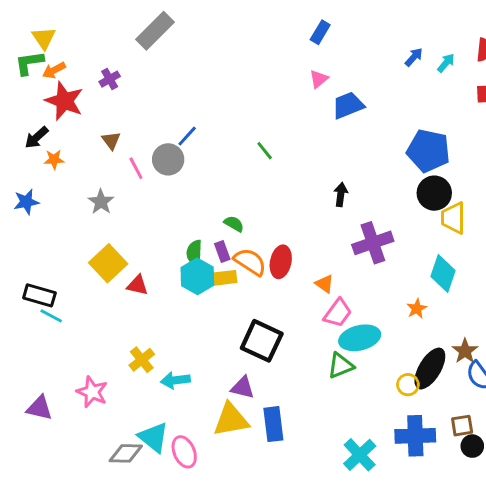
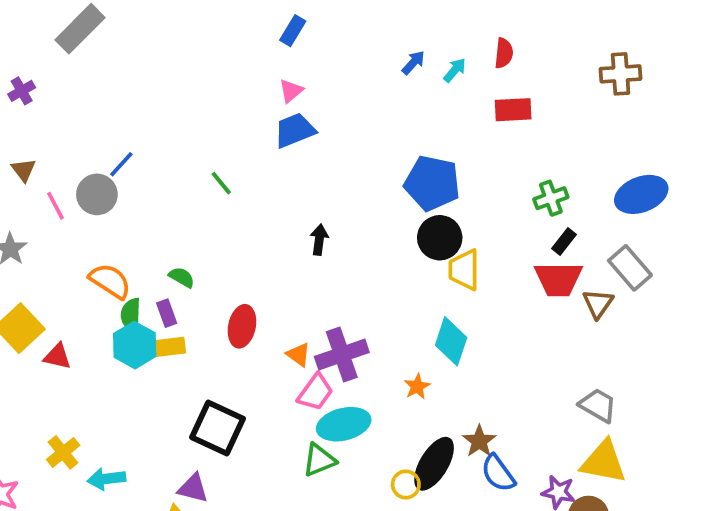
blue trapezoid: (348, 105) -> (295, 130), moved
purple cross: (373, 243) -> (342, 355), moved
orange semicircle: (250, 262) -> (110, 281), moved

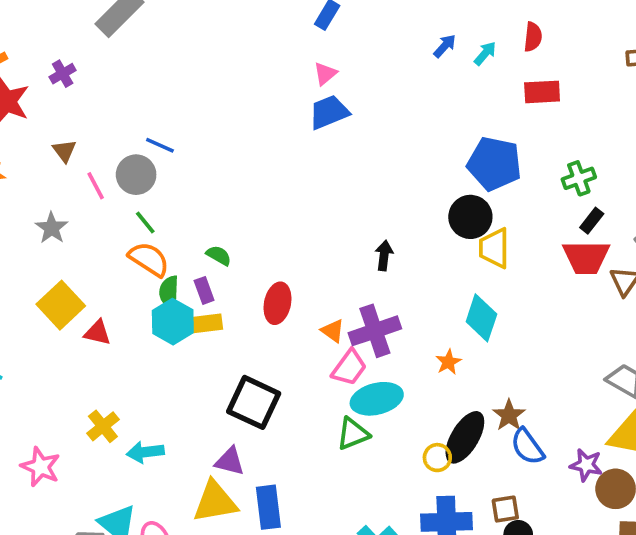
blue line: (121, 164) -> (160, 145), turned 72
green line: (221, 183) -> (145, 222), moved
blue pentagon: (432, 183) -> (494, 164), moved
black arrow: (319, 240) -> (384, 255), moved

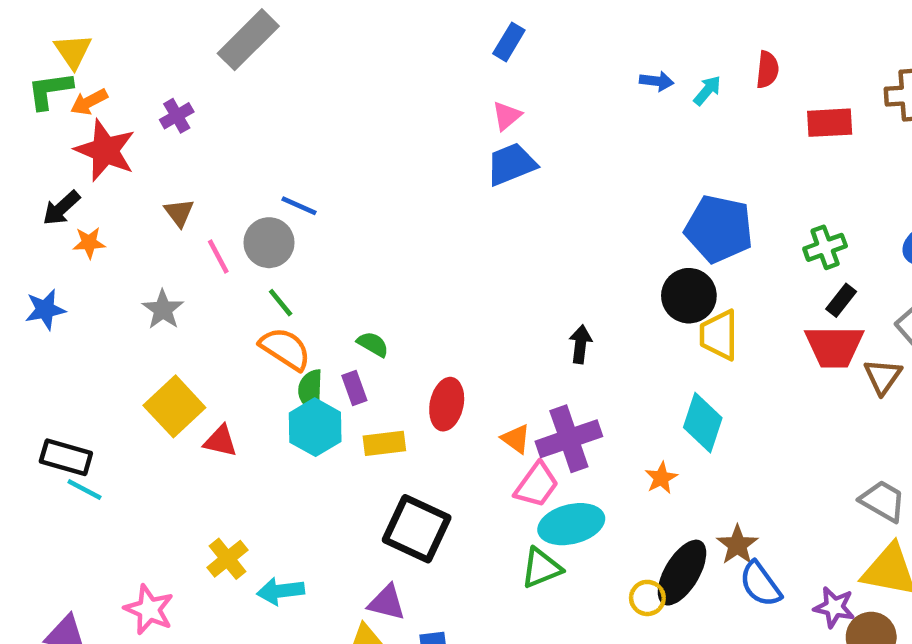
blue arrow: (445, 46) -> (657, 81), turned 55
red rectangle: (542, 92) -> (830, 123), moved
yellow rectangle: (206, 323) -> (384, 443), moved

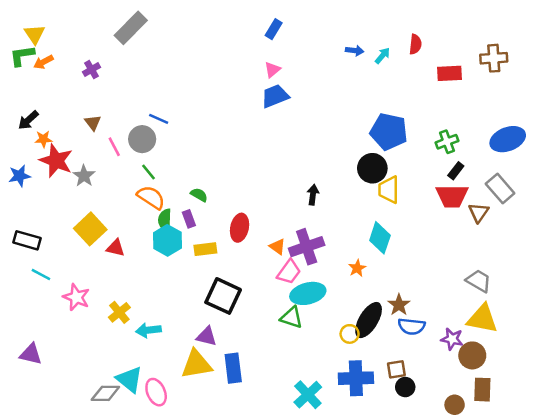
red star: (105, 150) -> (56, 161), moved
black rectangle: (66, 457) -> (27, 240), moved
green triangle: (541, 568) -> (291, 317), turned 40
blue semicircle: (760, 584) -> (412, 326), turned -48
pink star: (149, 609) -> (76, 297), moved

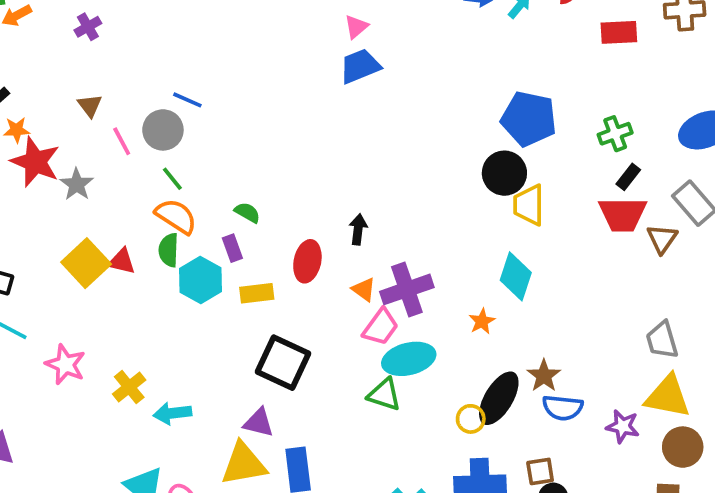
black arrow: (313, 195) -> (358, 229), moved
green semicircle: (165, 220) -> (169, 250), moved
red triangle: (116, 248) -> (122, 261), moved
gray trapezoid: (479, 281) -> (662, 340), turned -136
brown circle: (472, 355) -> (683, 447), moved

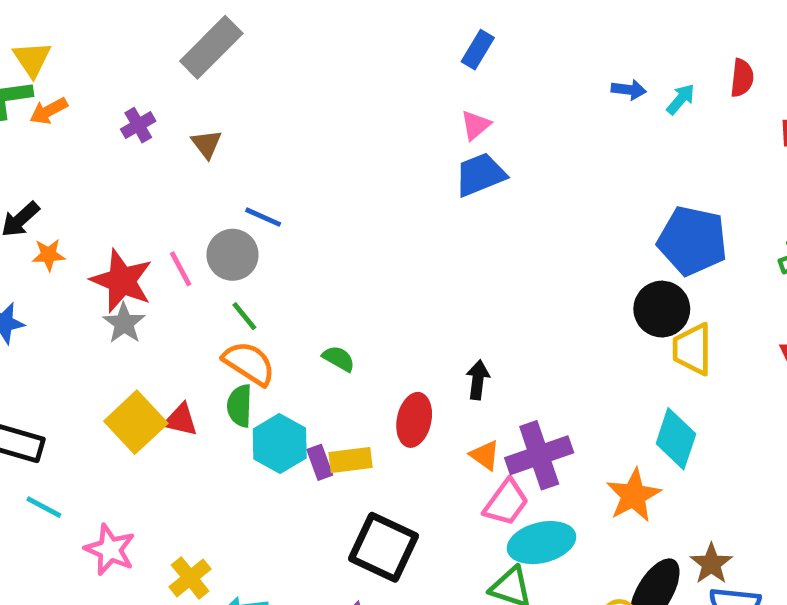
brown triangle: (90, 106) -> (207, 144), moved
red star: (35, 162) -> (122, 281), moved
purple rectangle: (232, 248) -> (320, 462), moved
orange star: (482, 321) -> (633, 495), size x1.6

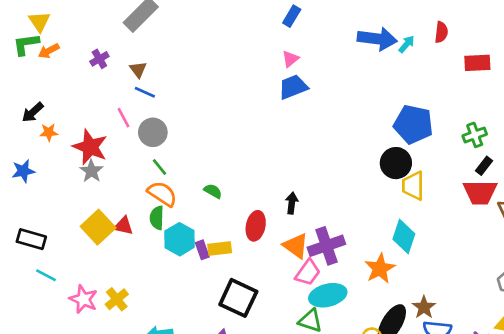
blue arrow: (629, 90) -> (377, 39), size x2.0
blue line: (263, 217) -> (145, 92), moved
pink line: (181, 269) -> (123, 118), moved
orange triangle: (485, 455) -> (296, 246), size x1.5
yellow cross: (190, 578) -> (117, 299), moved

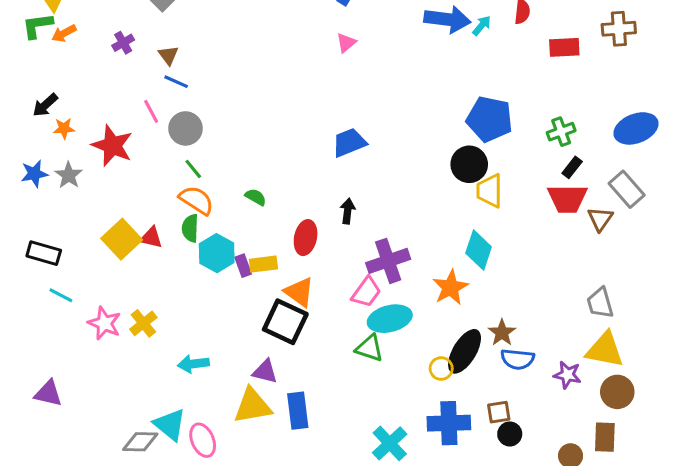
blue trapezoid: (293, 87) -> (349, 142), moved
gray star: (91, 171) -> (69, 175), moved
orange triangle: (296, 246) -> (299, 292), moved

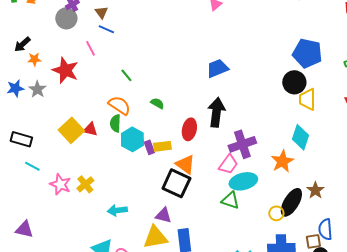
gray circle: (186, 128) -> (66, 18), moved
green line: (193, 169) -> (126, 75), moved
black arrow: (348, 211) -> (216, 112), size x1.8
blue semicircle: (518, 359) -> (325, 229), moved, turned 80

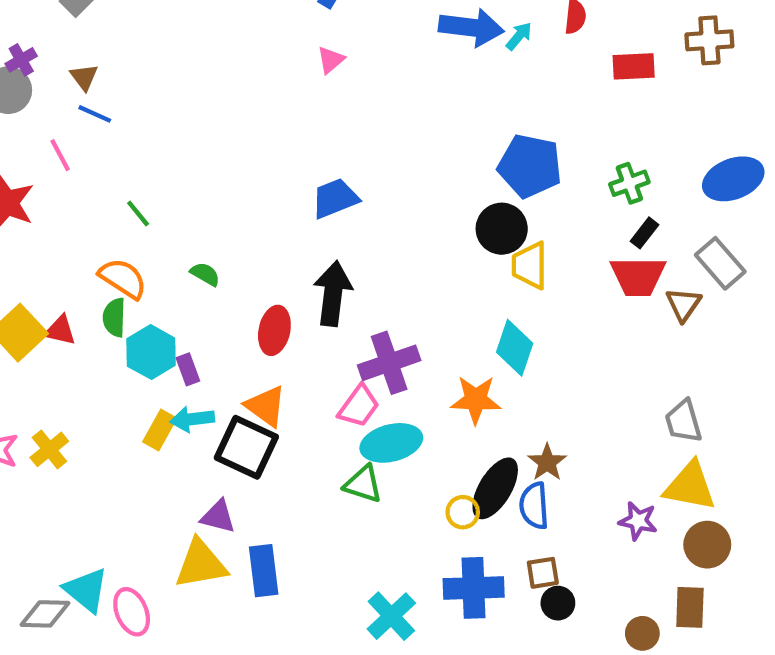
yellow rectangle: (162, 146) -> (160, 430), moved, turned -54
orange star: (282, 161) -> (476, 400), turned 30
cyan arrow: (117, 210) -> (192, 419), moved
blue semicircle: (325, 229) -> (534, 506), moved

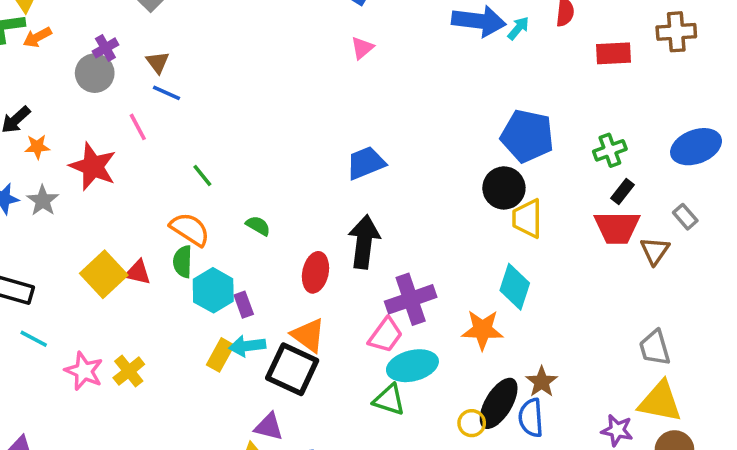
gray rectangle: (720, 263) -> (685, 217), size x0.6

